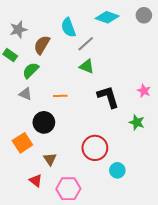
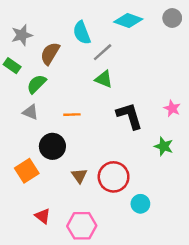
brown triangle: (50, 159) -> (79, 176), moved

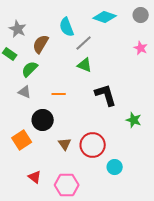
gray star: (22, 35) -> (18, 29), turned -30
pink star: (172, 108) -> (141, 48), moved

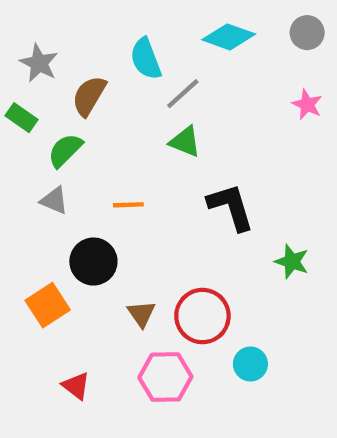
pink hexagon: (67, 185) -> (165, 377), moved

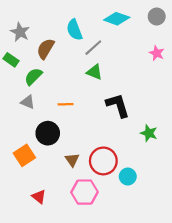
cyan circle: (250, 364) -> (128, 177), moved

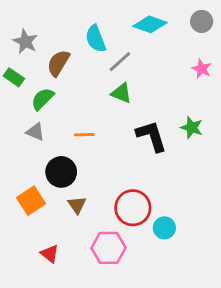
green star: (149, 133) -> (192, 128), moved
brown triangle: (72, 160) -> (77, 205), moved

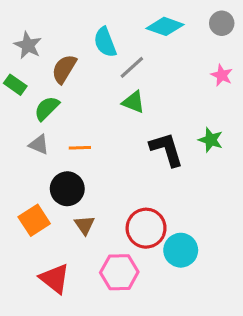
orange line: (84, 135) -> (80, 148), moved
cyan circle: (164, 228) -> (181, 250), size x1.4
red triangle: (50, 254) -> (55, 279), size x1.5

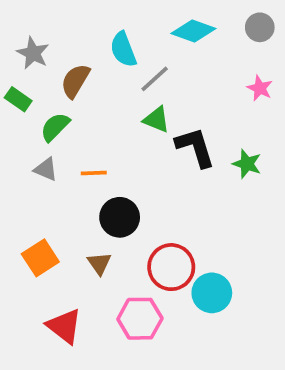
black L-shape: (167, 149) -> (195, 147), moved
black circle: (67, 189) -> (120, 217), moved

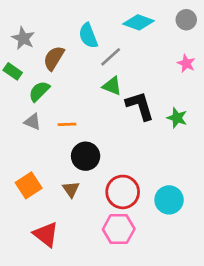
cyan circle: (212, 293) -> (169, 200), moved
pink hexagon: (140, 319) -> (119, 229), moved

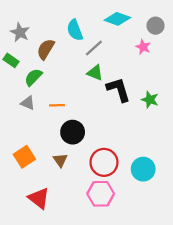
gray circle: (186, 20) -> (156, 26), moved
pink star: (186, 63) -> (143, 47), moved

